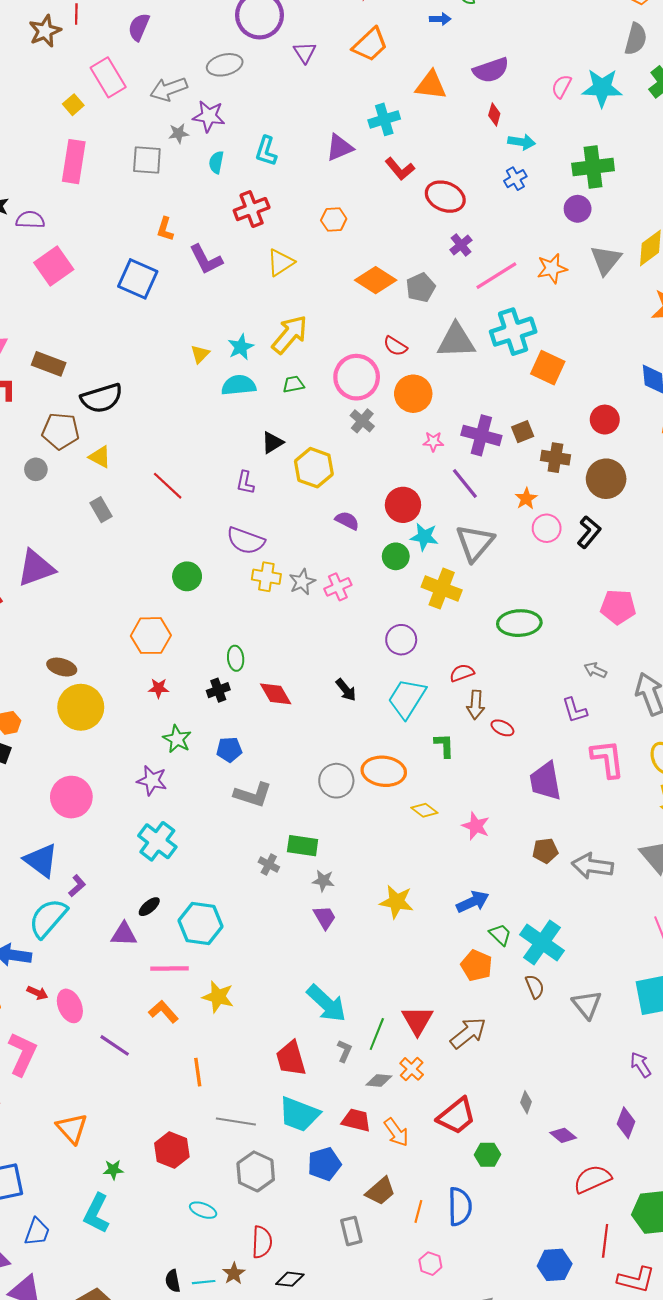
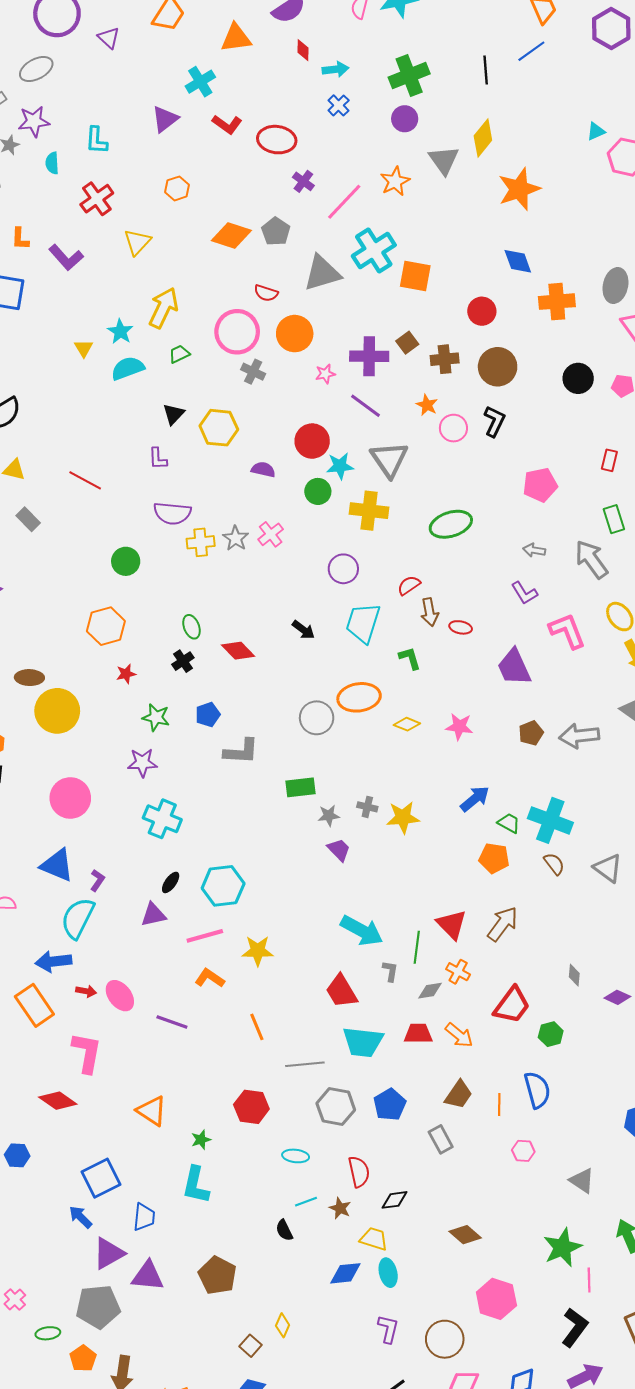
gray cross: (269, 864) -> (367, 807), moved
blue pentagon: (324, 1164) -> (390, 1105), moved
cyan line: (204, 1282) -> (306, 1202), moved

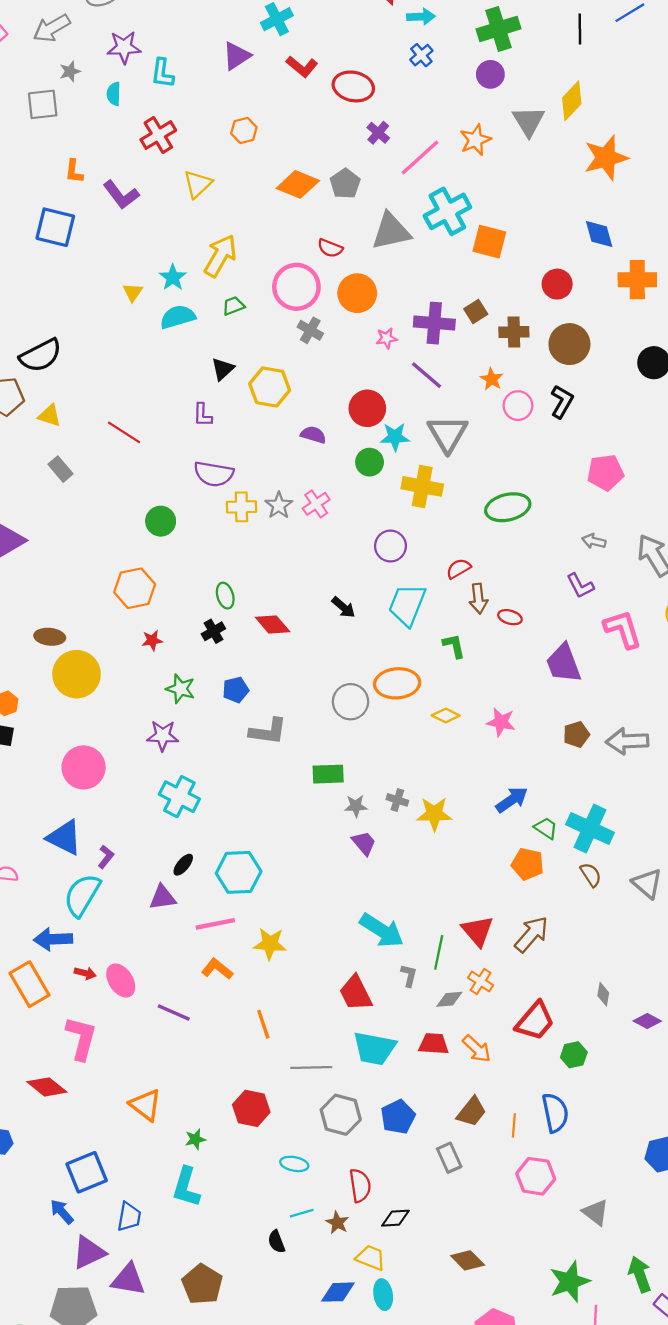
purple star: (34, 121) -> (124, 47), moved
pink hexagon: (523, 1151) -> (536, 1176), size x1.6

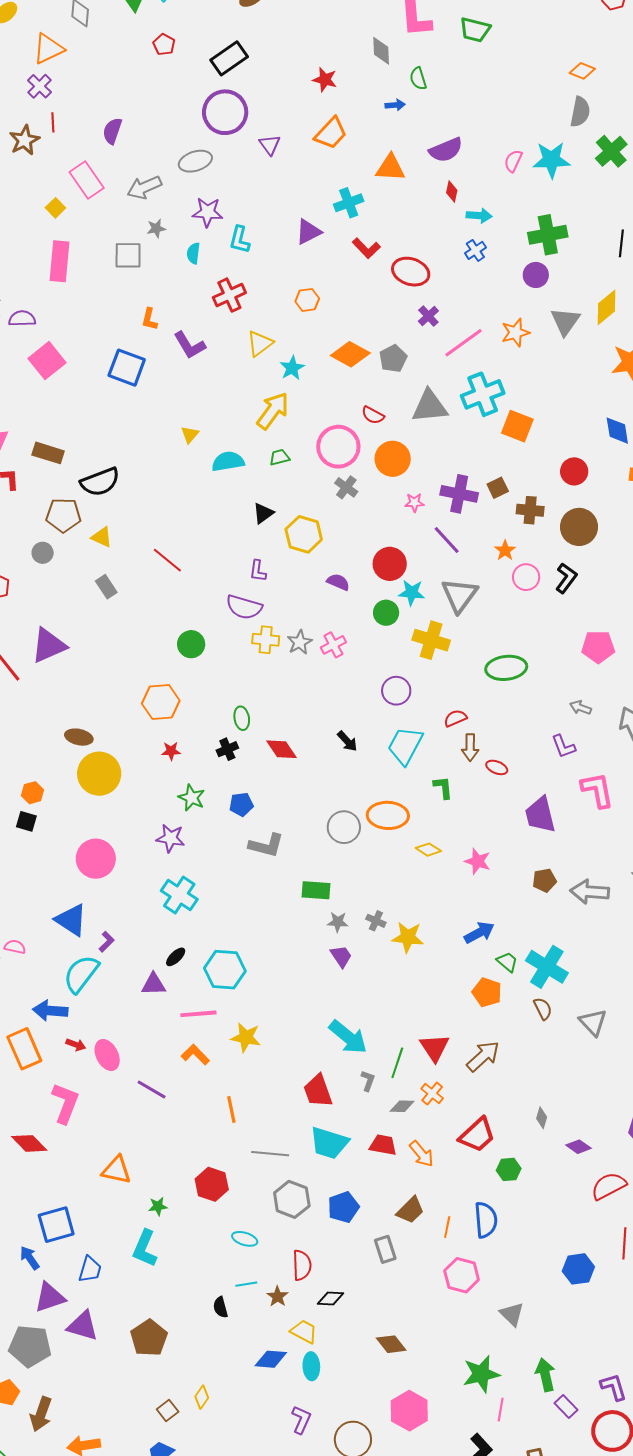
cyan star: (173, 277) -> (292, 368), moved
purple L-shape: (203, 415) -> (258, 571), moved
orange triangle: (146, 1105) -> (116, 1170), turned -32

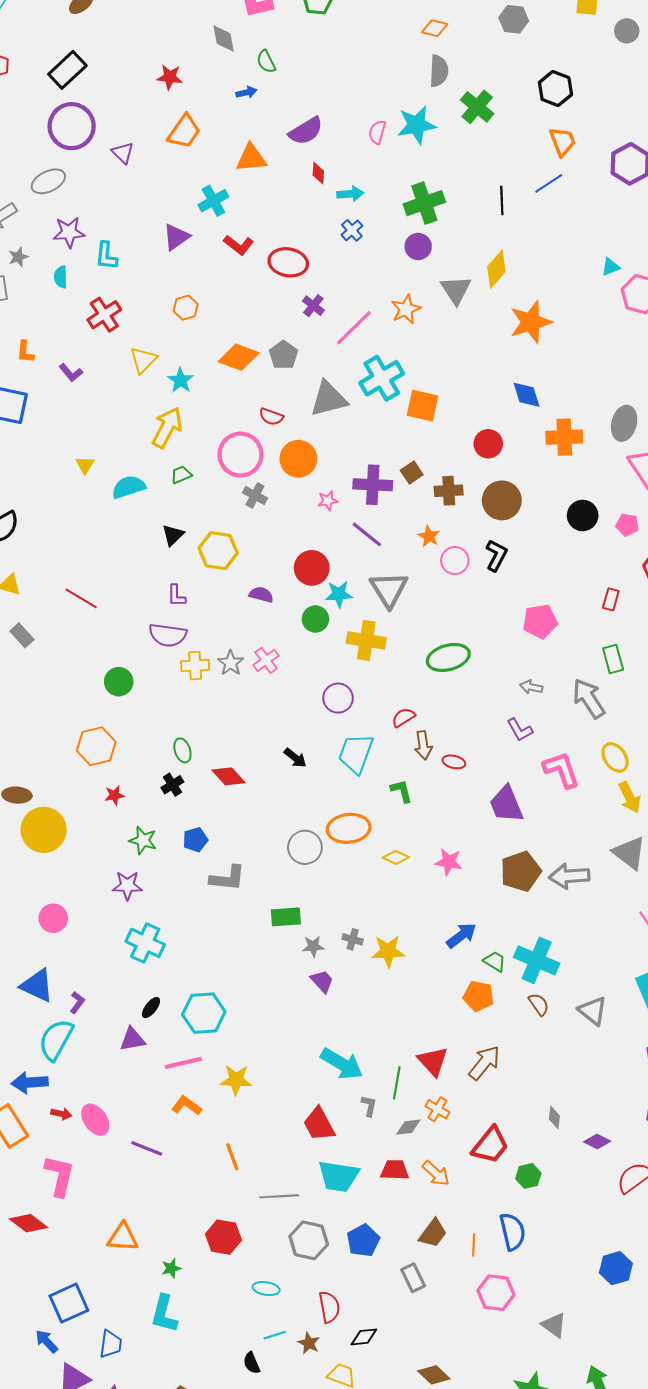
purple L-shape: (190, 345) -> (71, 373), size x0.7
pink circle: (96, 859) -> (53, 918), size x0.7
brown pentagon: (544, 880) -> (521, 871), size x1.6

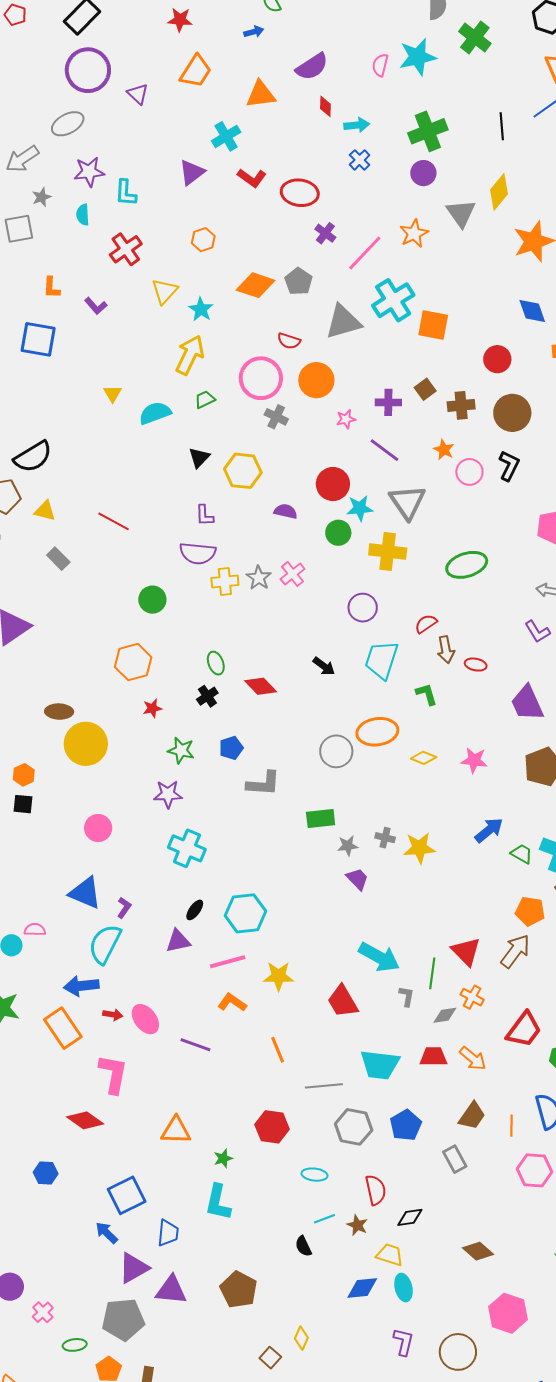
purple cross: (373, 485) -> (388, 402), size x0.7
orange pentagon: (478, 996) -> (530, 911), moved
red trapezoid: (319, 1124) -> (343, 1001), moved

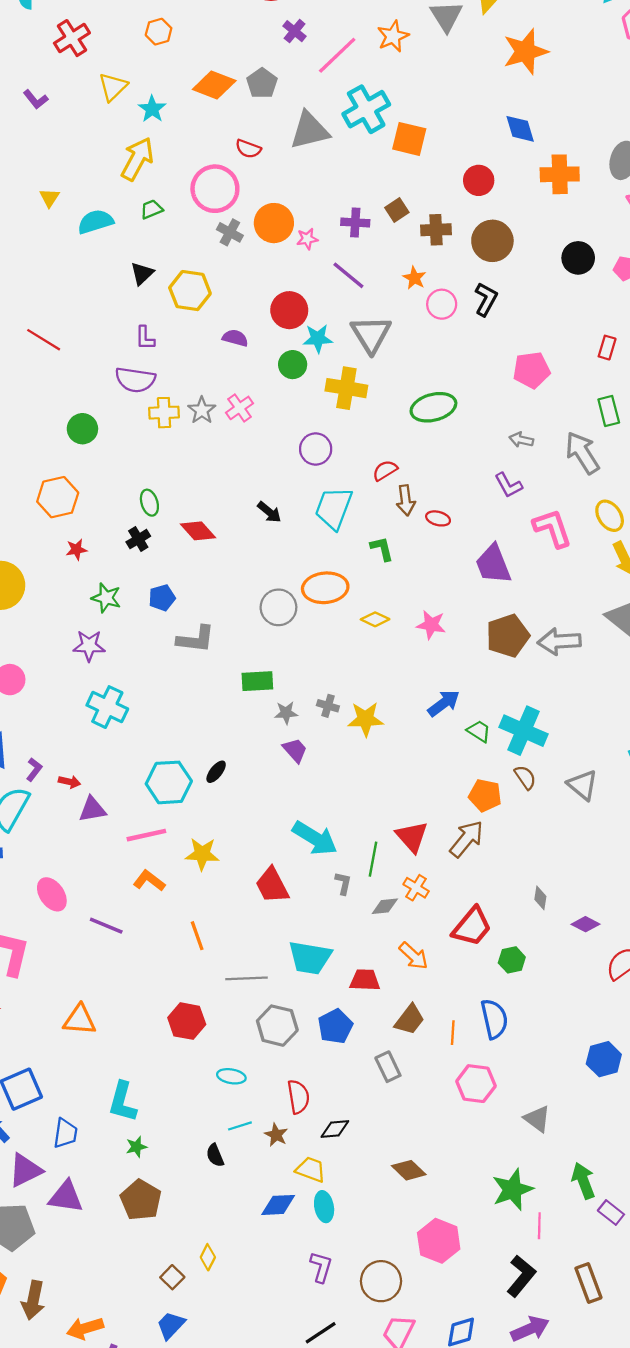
orange circle: (316, 380) -> (274, 223), moved
black ellipse: (195, 910) -> (216, 772), moved
red arrow: (113, 1015) -> (70, 782), moved
red trapezoid: (433, 1057) -> (365, 980), moved
green star: (223, 1158) -> (136, 1147), moved

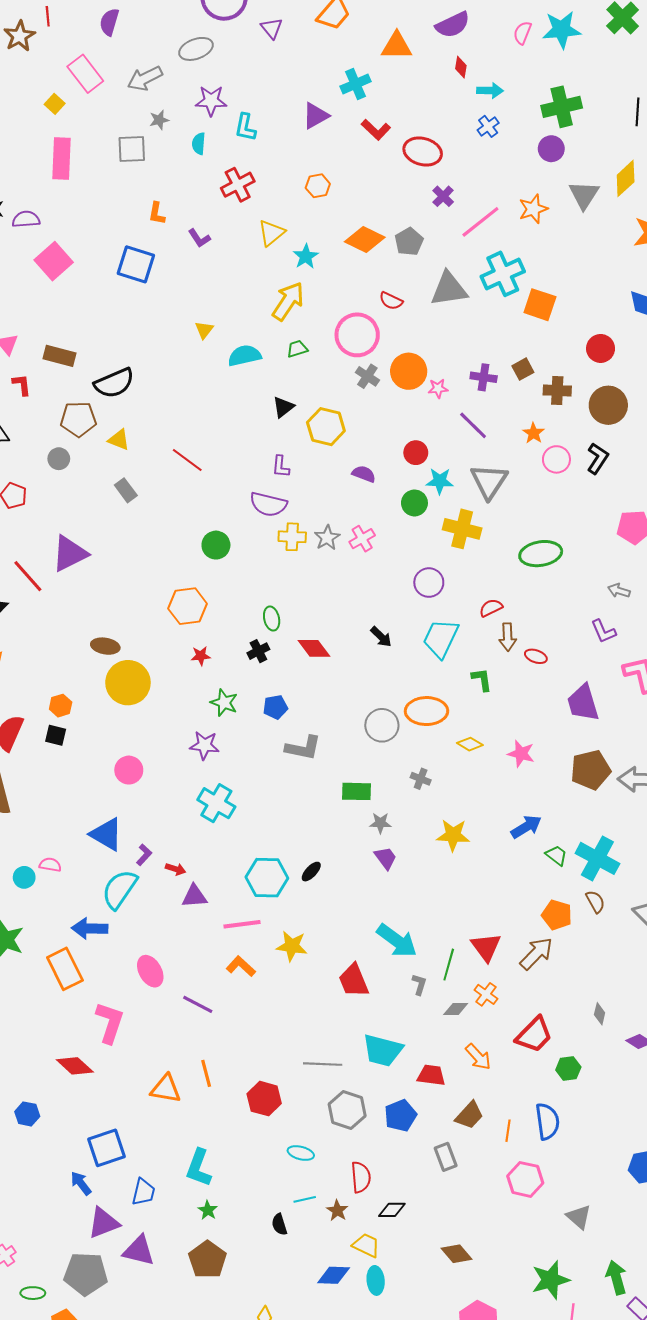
red circle: (289, 310) -> (416, 453), size x0.7
gray cross: (328, 706) -> (421, 779), moved
orange line: (197, 936) -> (206, 1073), moved
green star: (136, 1147) -> (208, 1210), turned -30

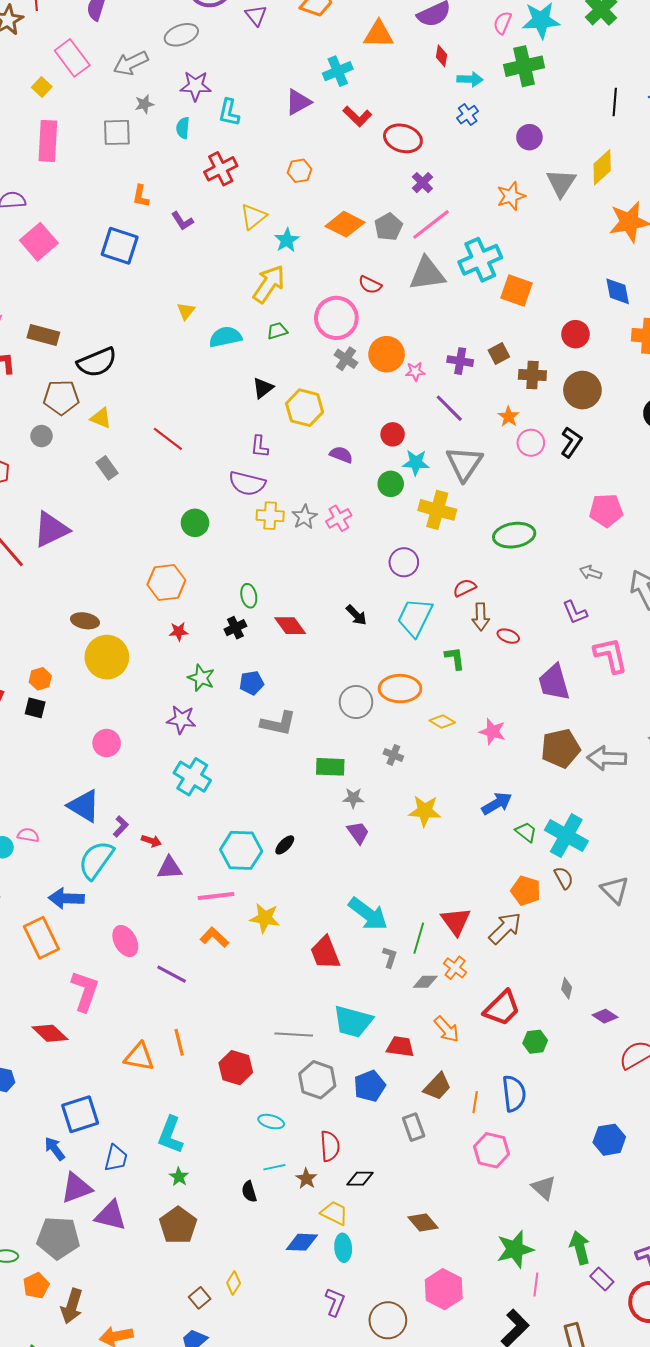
green cross: (562, 107) -> (524, 66), moved
pink line: (480, 222) -> (431, 224), moved

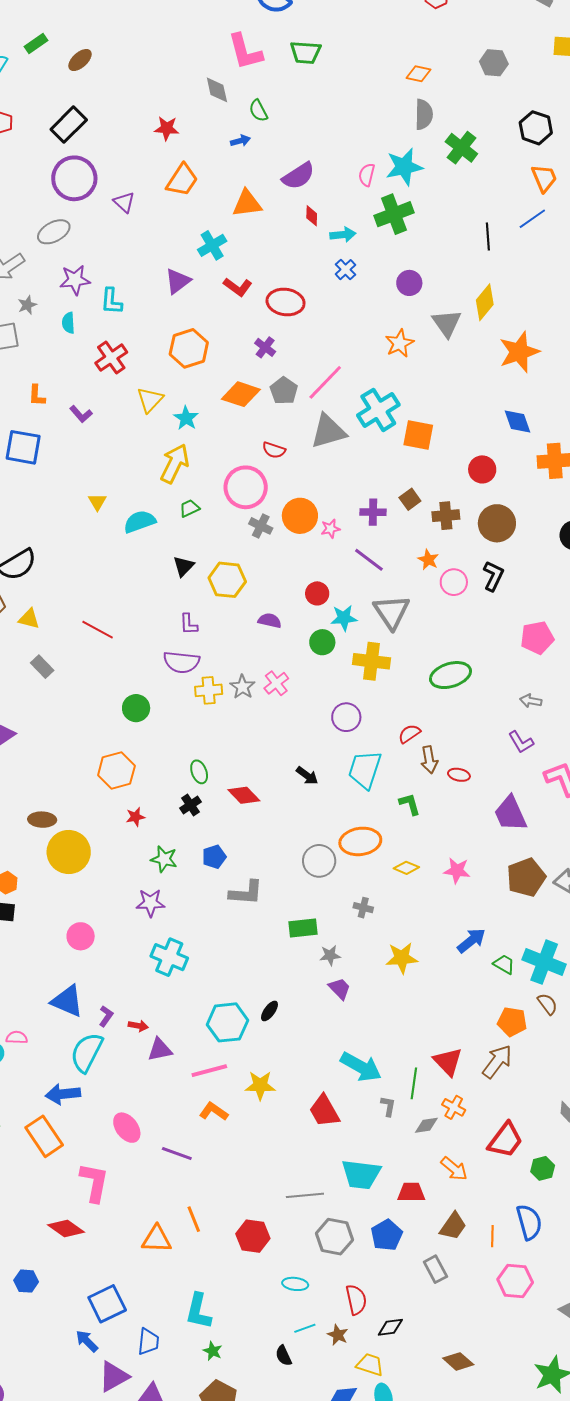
orange hexagon: (300, 171) -> (189, 348), size x1.6
purple cross: (422, 183) -> (265, 347), moved

